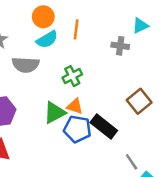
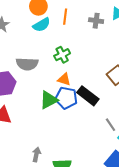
gray cross: (120, 46) -> (96, 21), moved
gray semicircle: (26, 65) -> (27, 64), moved
green triangle: (55, 113) -> (49, 100), moved

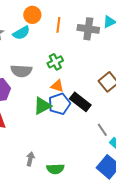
gray cross: (96, 21) -> (88, 29), size x1.5
cyan semicircle: (42, 25) -> (21, 33), moved
blue pentagon: (66, 98) -> (59, 104), turned -30

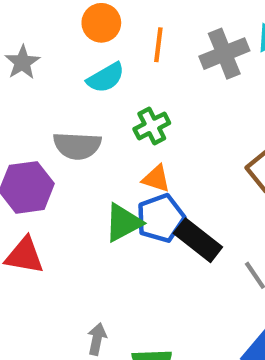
gray cross: (88, 29) -> (224, 54), turned -30
cyan semicircle: (21, 33) -> (106, 78), moved
black rectangle: (80, 102) -> (198, 240), moved

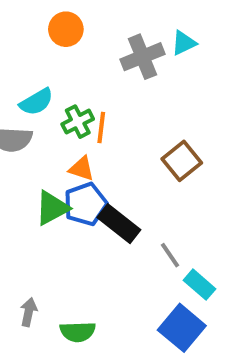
orange circle: (101, 23) -> (66, 29), moved
orange line: (158, 45) -> (101, 127), moved
cyan semicircle: (106, 78) -> (36, 102), moved

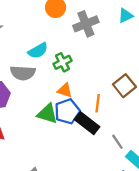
gray cross: (142, 57) -> (86, 24), moved
orange line: (101, 127) -> (98, 103), moved
green triangle: (52, 208) -> (47, 114), turned 45

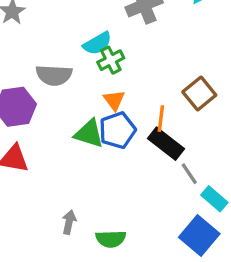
cyan semicircle: (38, 51) -> (97, 43), moved
orange triangle: (65, 90) -> (114, 100), turned 35
black rectangle: (87, 123) -> (166, 144), moved

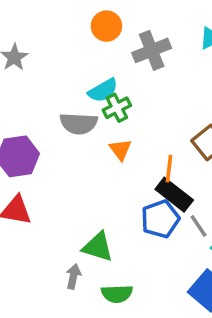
gray semicircle: (54, 75) -> (79, 123), moved
blue pentagon: (117, 130) -> (160, 219), moved
green triangle: (89, 134) -> (98, 247), moved

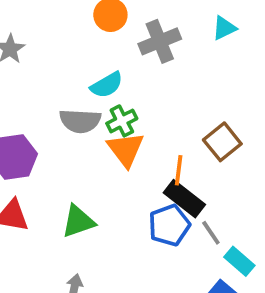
green cross: (117, 108) -> (122, 121), moved
orange triangle: (120, 149) -> (126, 149), size x1.5
green triangle: (98, 247) -> (78, 221), moved, turned -36

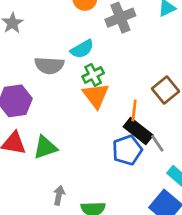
gray semicircle: (80, 121) -> (49, 65), moved
green triangle: (78, 221) -> (45, 147), moved
gray line: (211, 233) -> (157, 143), moved

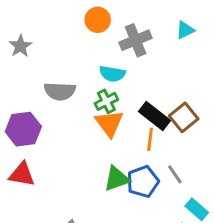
cyan semicircle: (82, 49) -> (112, 74), moved, turned 40
black rectangle: (138, 131) -> (154, 116), moved
green triangle: (45, 147) -> (117, 179), moved

